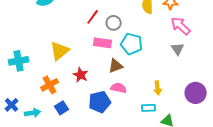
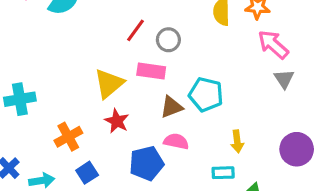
cyan pentagon: (132, 44) -> (206, 94), moved
gray triangle: (178, 49) -> (284, 79), moved
yellow triangle: (60, 51) -> (109, 84), moved

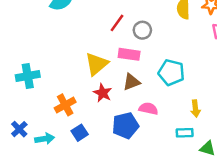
brown triangle: (172, 107) -> (132, 82), moved

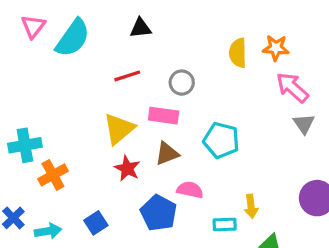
red line: (117, 23) -> (127, 76), moved, turned 36
orange cross: (65, 105) -> (53, 175), moved
yellow arrow: (195, 109) -> (251, 206), moved
blue pentagon: (125, 125) -> (159, 213), turned -30
cyan rectangle: (185, 133) -> (225, 224), moved

